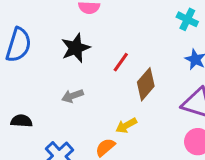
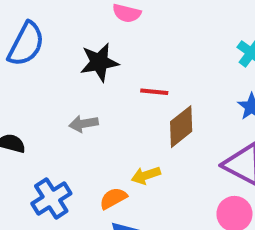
red line: (121, 62) -> (154, 92), turned 50

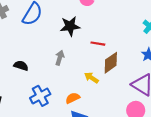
gray arrow: (84, 124) -> (60, 58), turned 112
yellow arrow: (146, 175) -> (91, 78), moved, turned 48

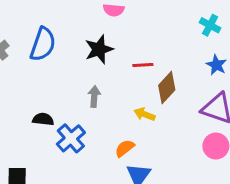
blue cross: (40, 96) -> (71, 138), moved

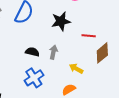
yellow arrow: (144, 114) -> (76, 69), moved
black semicircle: (43, 119) -> (32, 52), moved

